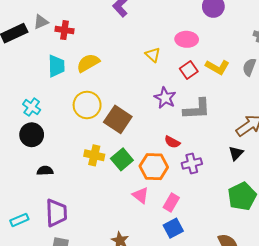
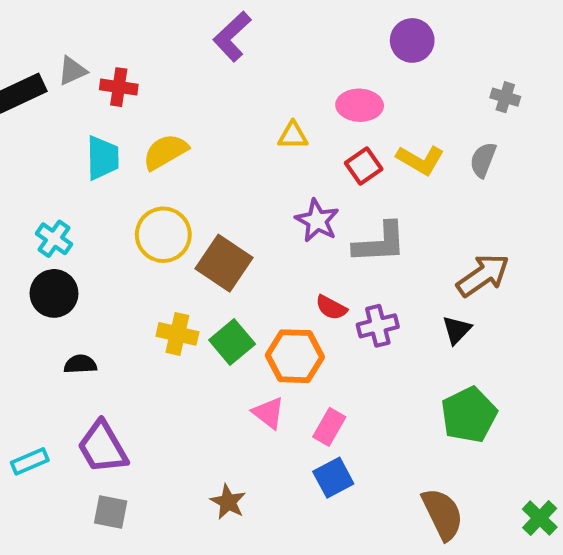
yellow triangle: (153, 55) -> (293, 136), turned -42
purple cross: (192, 164) -> (378, 326), moved
purple trapezoid: (56, 213) -> (103, 447), turned 152

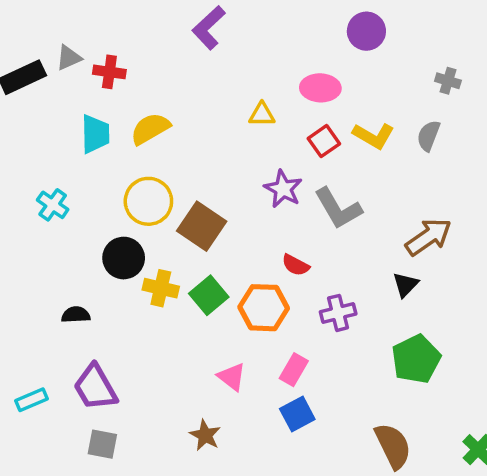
gray L-shape: (380, 243) -> (338, 208), turned 63
black circle: (54, 293) -> (124, 258), moved
purple cross: (378, 326) -> (338, 313), moved
pink triangle: (269, 413) -> (232, 377), moved

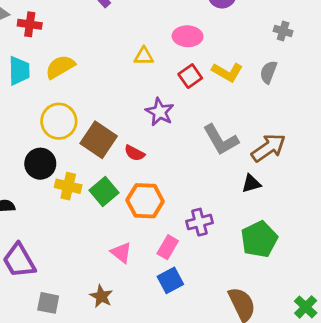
gray L-shape: (338, 208) -> (221, 140), moved
red semicircle: (296, 265) -> (134, 153), moved
black triangle: (405, 285) -> (251, 184), turned 30
purple cross: (338, 313) -> (199, 222), moved
gray square: (102, 444) -> (48, 303), moved

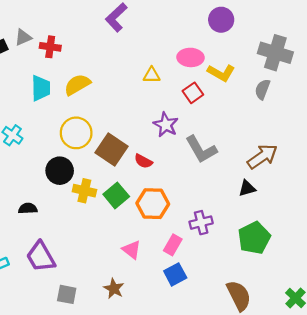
gray cross: (283, 31) -> (275, 53), size x2.0
yellow L-shape: (227, 72) -> (221, 73), moved
gray L-shape: (221, 140) -> (201, 149), moved

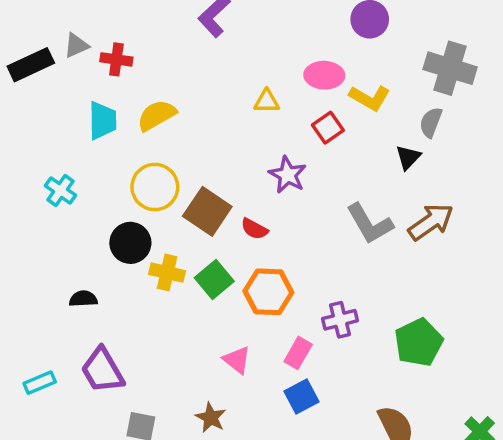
gray L-shape: (201, 149) -> (370, 224), moved
black triangle: (247, 188) -> (408, 157), moved, turned -30

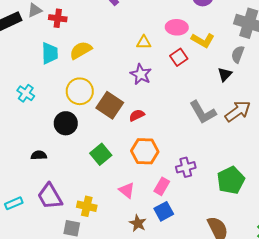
purple star: (288, 175) -> (141, 74), moved
red semicircle: (254, 229) -> (137, 115), turned 126
yellow cross: (167, 273) -> (87, 206), moved
green square: (214, 280) -> (101, 154), moved
brown star: (211, 418) -> (138, 223), moved

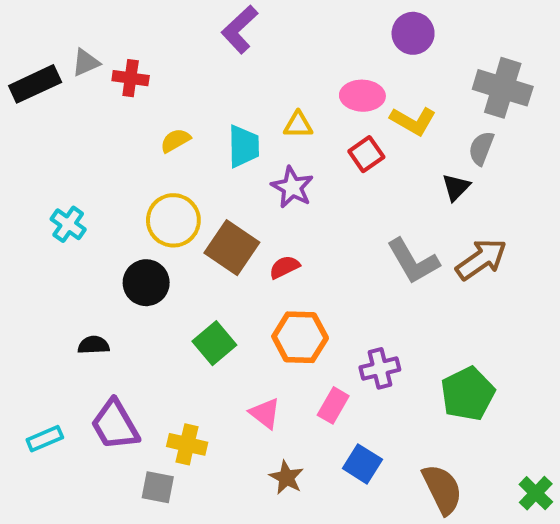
yellow semicircle: (81, 50) -> (175, 140), size x0.7
cyan trapezoid: (50, 53) -> (244, 146), moved
blue square: (164, 211) -> (362, 464), moved, turned -30

